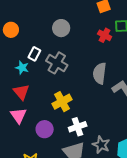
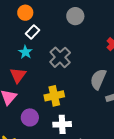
gray circle: (61, 28) -> (75, 16), moved
white rectangle: (34, 54) -> (32, 32), moved

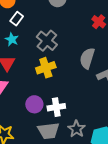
yellow cross: (54, 96) -> (46, 68), moved
purple circle: (30, 117) -> (34, 104), moved

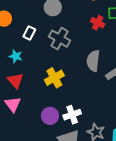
white rectangle: (17, 19) -> (29, 33), moved
gray cross: (47, 41) -> (60, 39), moved

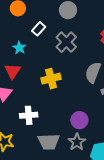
white cross: (72, 115) -> (29, 115), moved
purple circle: (50, 116) -> (79, 120), moved

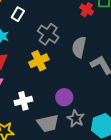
gray cross: (66, 42) -> (48, 34), moved
purple circle: (79, 120) -> (64, 97), moved

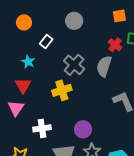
gray semicircle: (79, 47) -> (104, 66), moved

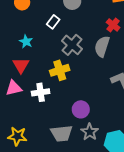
white rectangle: (46, 41) -> (53, 22), moved
pink triangle: (16, 108) -> (14, 88), turned 42
white cross: (42, 128) -> (41, 92), moved

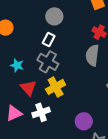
white rectangle: (53, 22) -> (49, 39), moved
gray cross: (72, 45) -> (48, 62), moved
red triangle: (21, 65) -> (28, 88), moved

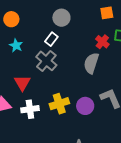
cyan star: (17, 65) -> (16, 45), moved
yellow cross: (56, 87) -> (59, 104), moved
purple circle: (84, 121) -> (85, 106), moved

